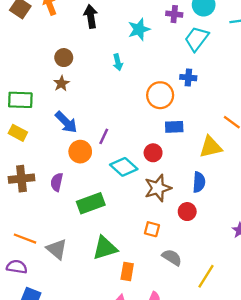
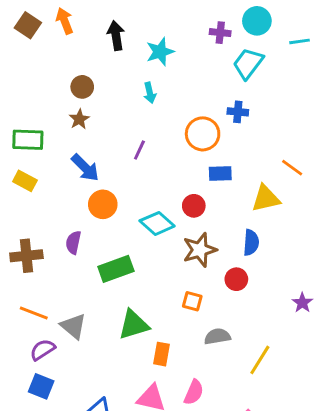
cyan star: (139, 29) -> (160, 52), moved
purple line: (104, 136) -> (139, 150), moved
brown cross: (21, 179) -> (26, 256), moved
gray semicircle: (172, 257) -> (217, 336), turned -42
purple semicircle: (17, 267) -> (43, 350), moved, turned -42

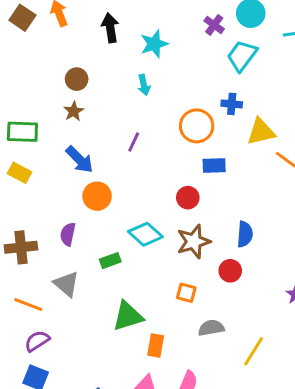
purple cross: (220, 33) -> (214, 25), turned 30
yellow triangle: (266, 198) -> (261, 132), moved
cyan diamond: (157, 223) -> (145, 234), moved
green rectangle: (116, 269) -> (110, 261), size x0.6
gray triangle: (73, 326) -> (66, 284), moved

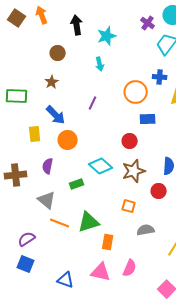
brown circle: (77, 79) -> (58, 53), moved
yellow rectangle: (20, 173) -> (35, 134), moved, turned 56
orange line: (28, 304) -> (60, 223), moved

